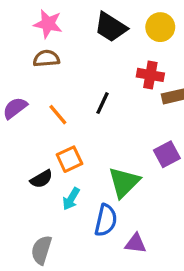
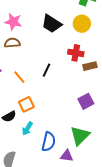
green triangle: (124, 182) -> (80, 136), moved

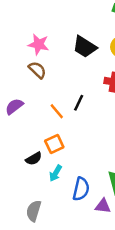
brown semicircle: (12, 43) -> (37, 70), turned 49
orange line: (19, 77) -> (57, 111), moved

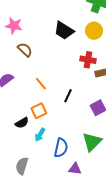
pink star: (39, 44) -> (14, 26), moved
black line: (79, 103) -> (68, 96), moved
purple triangle: (103, 206) -> (75, 169), moved

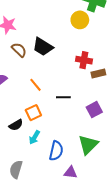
black trapezoid: (64, 31) -> (43, 47), moved
yellow circle: (94, 31) -> (80, 20), moved
black line: (68, 96) -> (63, 97), turned 64

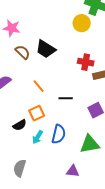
green triangle: (88, 145) -> (90, 144), turned 35
blue semicircle: (56, 151) -> (59, 134), moved

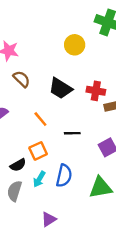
yellow circle: (82, 23) -> (75, 45), moved
black trapezoid: (46, 49) -> (60, 88), moved
gray semicircle: (20, 168) -> (14, 191), moved
purple triangle: (73, 171) -> (49, 219), moved, turned -40

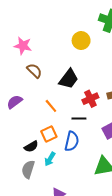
black trapezoid: (60, 88) -> (69, 79), turned -85
red cross: (96, 91) -> (90, 99), moved, turned -35
blue semicircle: (64, 176) -> (72, 141), moved

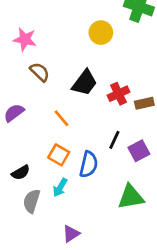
red cross: (90, 99) -> (119, 94), moved
black line: (79, 118) -> (114, 140), moved, turned -64
orange square: (49, 134) -> (59, 155), turned -35
black semicircle: (31, 147) -> (21, 173), moved

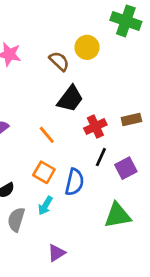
brown semicircle: (40, 72) -> (59, 61), moved
red cross: (119, 94) -> (95, 126), moved

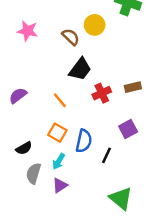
black line: (101, 157) -> (107, 155), moved
green triangle: (118, 215) -> (121, 198), moved, turned 50
purple triangle: (56, 253) -> (60, 185), moved

